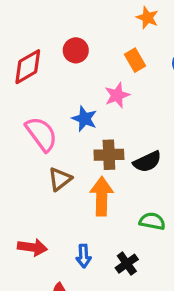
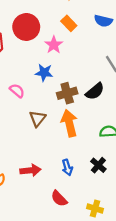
red circle: (76, 50) -> (26, 27), size x1.5
pink star: (117, 95) -> (54, 45), moved
pink semicircle: (41, 134) -> (17, 91), size x0.6

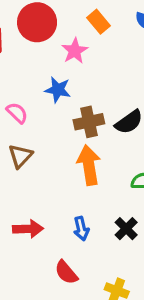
brown triangle: (38, 119) -> (20, 156), moved

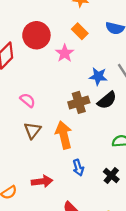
blue star: (58, 90) -> (98, 76), moved
orange arrow: (89, 165) -> (64, 135), moved
blue arrow: (81, 229) -> (78, 168), moved

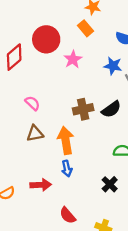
orange rectangle: (80, 31) -> (86, 28), moved
blue star: (98, 76) -> (113, 66), moved
brown triangle: (32, 130) -> (35, 134), turned 36
blue arrow: (78, 168) -> (67, 169), moved

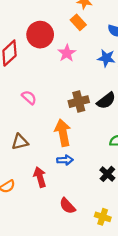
brown triangle: (35, 134) -> (20, 142), moved
blue arrow: (67, 169) -> (65, 160), turned -77
red arrow: (41, 185) -> (40, 177), turned -102

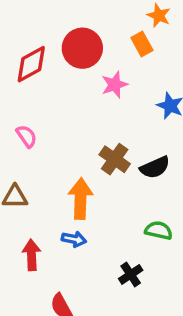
pink semicircle: (29, 97) -> (26, 136), moved
brown cross: (79, 102) -> (115, 159), turned 36

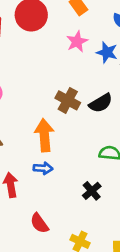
pink star: (115, 85) -> (77, 42), moved

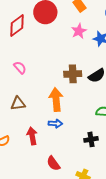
brown cross: (68, 100) -> (73, 74), turned -30
black cross: (92, 191) -> (91, 139), turned 32

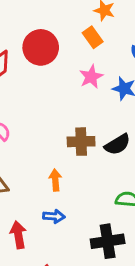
orange arrow: (56, 99) -> (55, 180), size x0.6
black cross: (91, 139) -> (108, 241), size x1.5

